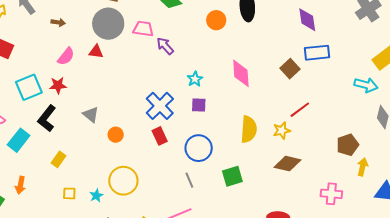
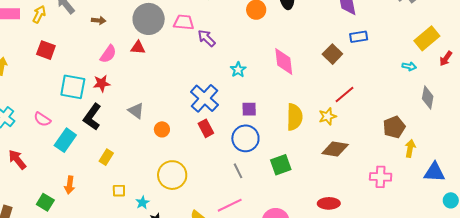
blue rectangle: (317, 53) -> (359, 37), size x0.7
cyan arrow: (366, 85) -> (409, 66), size x0.6
cyan square: (29, 87) -> (73, 87), turned 36
purple square: (199, 105) -> (249, 109), moved
cyan star: (96, 196) -> (142, 202), moved

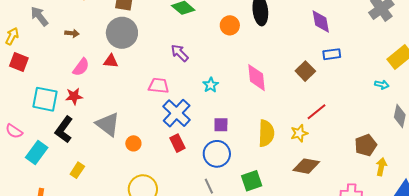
yellow arrow: (39, 14) -> (12, 36), moved
pink trapezoid: (184, 22) -> (159, 86), moved
gray triangle: (136, 111) -> (108, 124), size x1.5

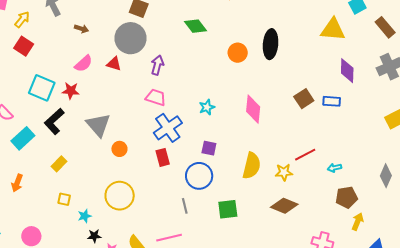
purple diamond: (321, 22) -> (347, 71), moved
purple arrow: (180, 53) -> (157, 65), moved, turned 48
brown square: (305, 71) -> (304, 99), moved
cyan arrow: (382, 85) -> (334, 168), moved, turned 144

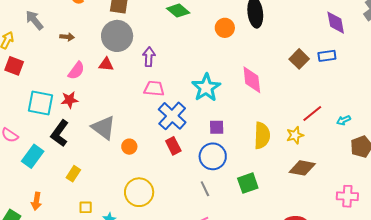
cyan star: (207, 107) -> (206, 88), size x1.8

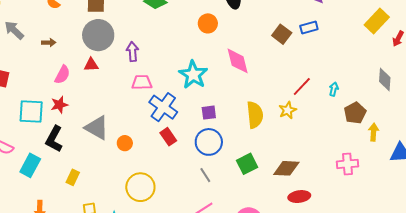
orange circle: (225, 28) -> (208, 23), moved
cyan arrow: (343, 120) -> (334, 89), turned 136
brown diamond: (302, 168) -> (286, 168), moved

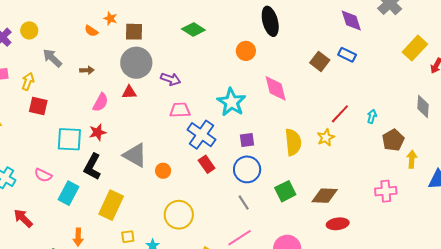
blue rectangle: (309, 27) -> (347, 55), turned 42
purple arrow: (132, 52) -> (171, 79), turned 114
yellow rectangle: (73, 177) -> (111, 205), size x1.8

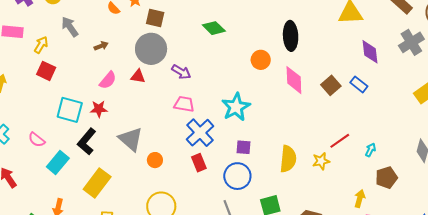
brown arrow: (87, 70) -> (101, 46), turned -32
pink diamond: (276, 88) -> (294, 80), moved
yellow arrow: (412, 159) -> (360, 199), moved

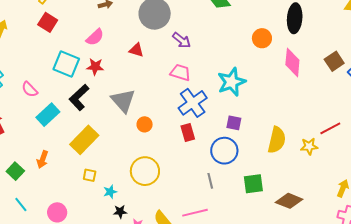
red triangle: (138, 76) -> (136, 50), moved
pink semicircle: (108, 80) -> (95, 37), moved
brown square: (331, 85) -> (334, 61), moved

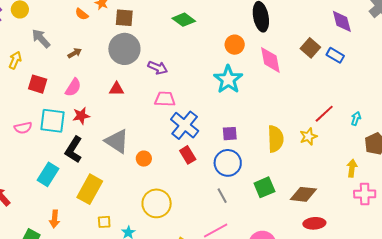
red square: (48, 22) -> (38, 84), moved
cyan star: (232, 82) -> (228, 79), moved
pink semicircle: (30, 89) -> (23, 128), moved, turned -42

